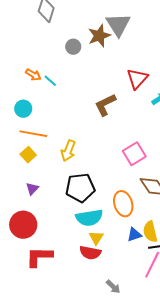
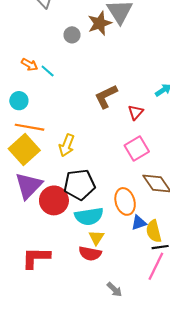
red triangle: (137, 79) -> (136, 112), moved, size x0.7
yellow square: (28, 155) -> (24, 149), size x1.8
purple triangle: (32, 189) -> (28, 186), size x2.0
red circle: (23, 225) -> (54, 200), moved
blue triangle: (134, 235) -> (139, 223), moved

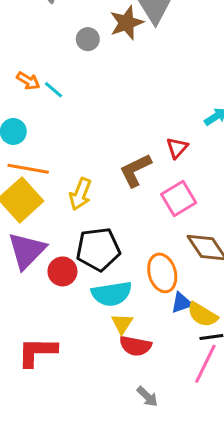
brown L-shape: (106, 96) -> (135, 170), moved
red circle: (54, 200) -> (62, 271), size x0.7
yellow semicircle: (154, 231) -> (202, 315), turned -45
red semicircle: (90, 253) -> (135, 346), moved

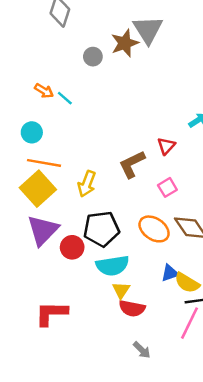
pink square: (179, 198) -> (167, 187), size x0.7
orange ellipse: (162, 273) -> (154, 229), moved, turned -40

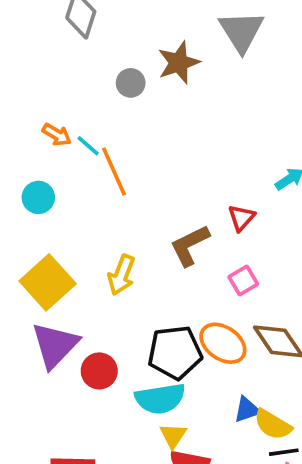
gray triangle: (148, 30) -> (241, 31), moved
orange line: (44, 163) -> (114, 172), moved, turned 56
black pentagon: (101, 229) -> (175, 352), moved

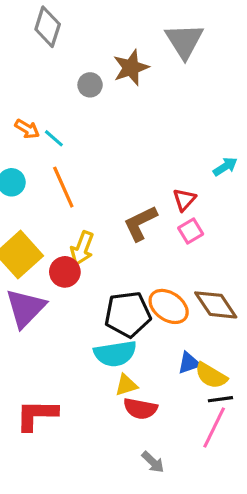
orange line: (114, 172) -> (63, 187), moved
pink square: (243, 280) -> (191, 231), moved
red circle: (99, 371) -> (65, 272), moved
yellow triangle: (173, 436) -> (126, 385), turned 40

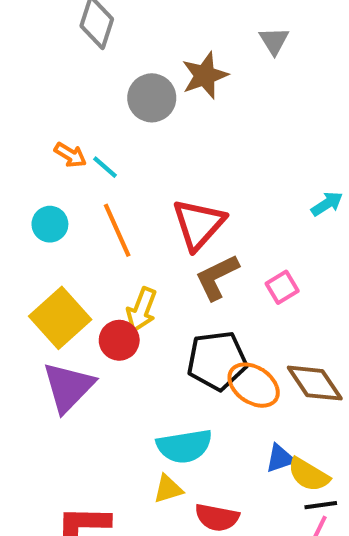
gray triangle: (184, 41) -> (274, 41), size x0.6
gray circle: (90, 85) -> (152, 98), size x1.5
red triangle: (184, 200) -> (199, 224), moved, size x1.8
black pentagon: (128, 314) -> (217, 361), moved
yellow triangle: (126, 385) -> (168, 489), moved

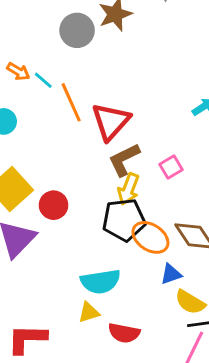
orange line: (117, 230) -> (71, 102), moved
yellow arrow: (142, 310) -> (128, 189), moved
blue triangle: (280, 458) -> (171, 274), moved

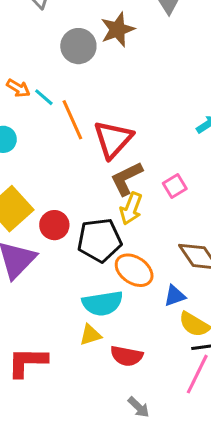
black pentagon: (124, 220) -> (99, 240), moved
orange ellipse: (150, 237) -> (134, 270), moved

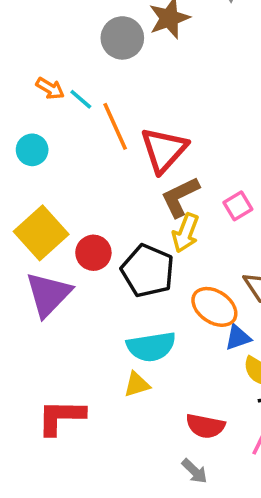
black pentagon: (99, 240) -> (148, 271), turned 30
orange ellipse: (134, 270) -> (214, 307), moved
red semicircle: (127, 356) -> (205, 426), moved

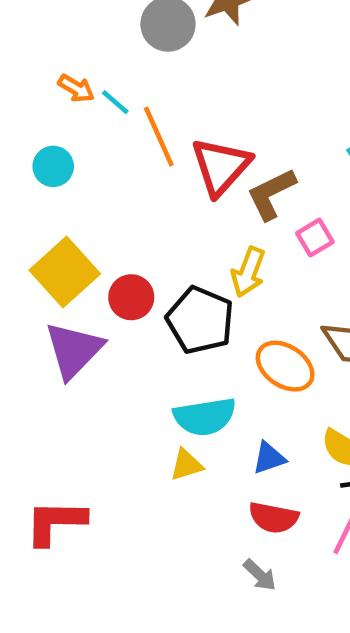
brown L-shape: (180, 197) -> (271, 194), moved
blue triangle: (238, 338) -> (269, 458), moved
red L-shape: (61, 417) -> (56, 522), moved

